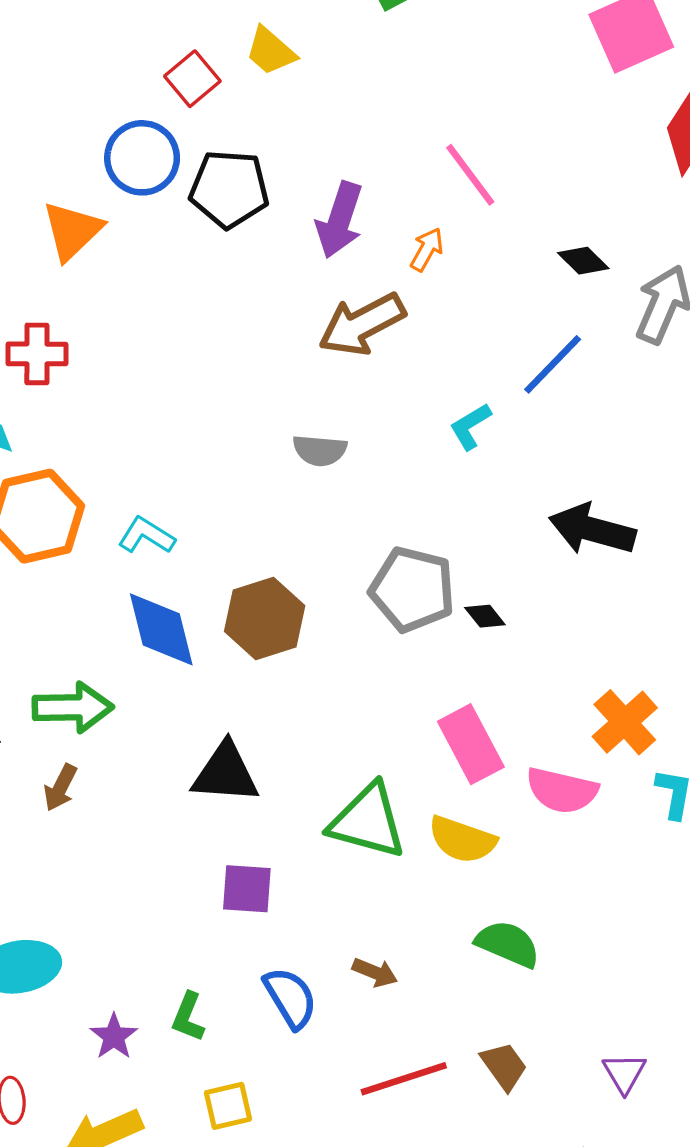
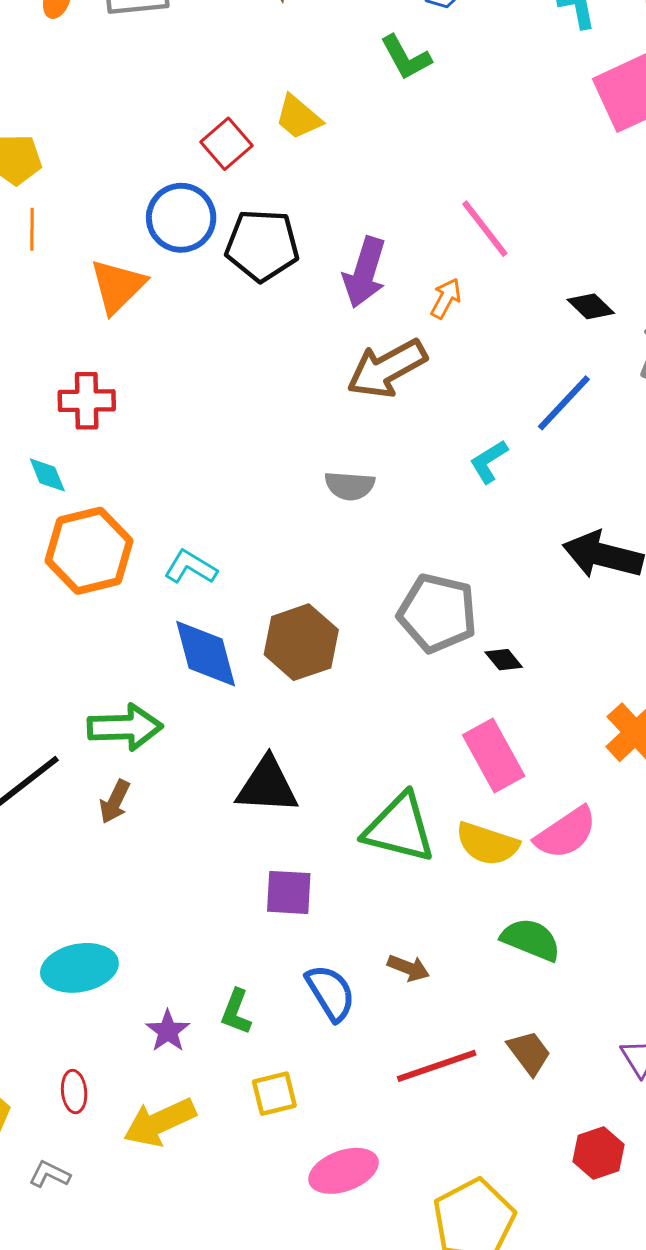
black diamond: (485, 616) -> (504, 660), moved
pink semicircle: (562, 790) -> (566, 833), moved, turned -46

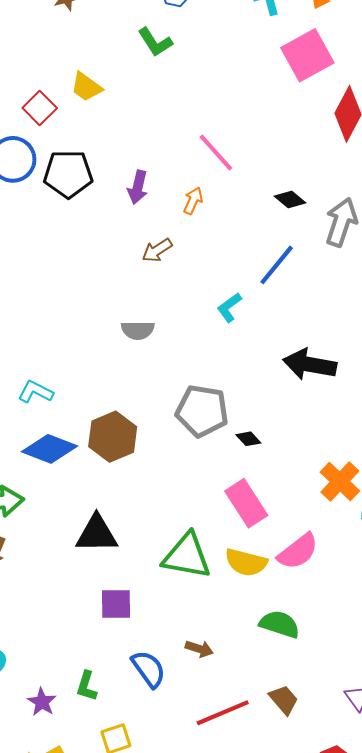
purple arrow: (365, 272) -> (138, 187), size x0.7
brown arrow: (387, 369) -> (157, 250), size x0.6
blue diamond: (206, 654) -> (50, 449), turned -50

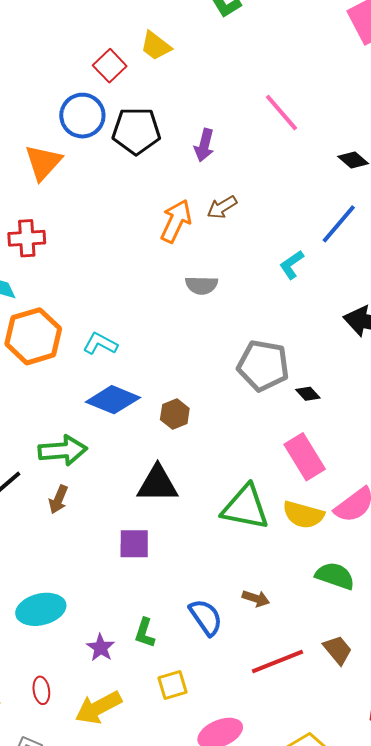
orange arrow: (193, 201) -> (176, 221), moved, size x1.6
brown hexagon: (113, 437) -> (175, 414), moved, size x0.6
purple square: (116, 604) -> (134, 544), moved

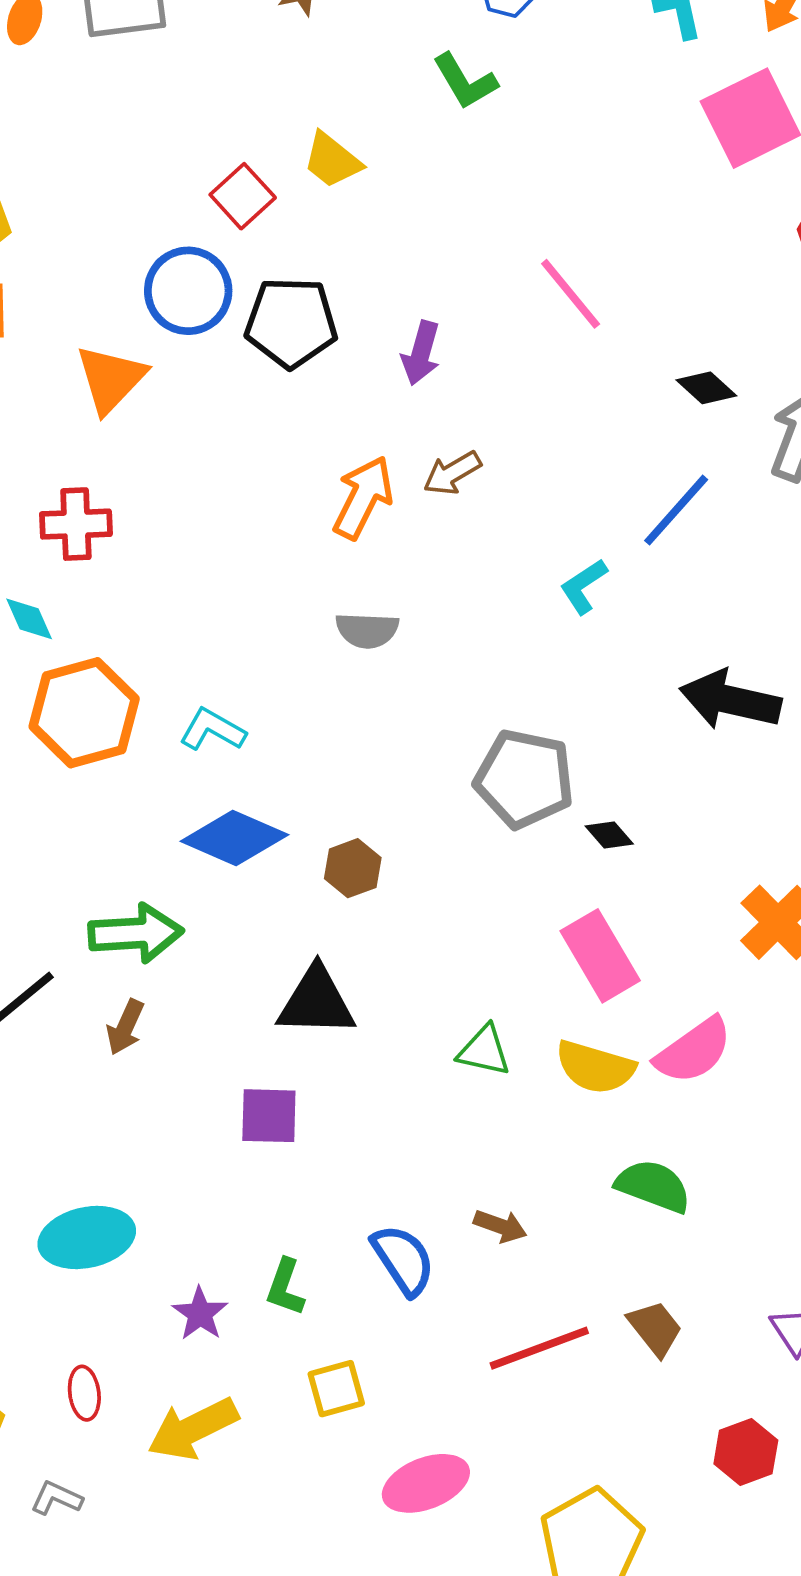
gray semicircle: (202, 285) -> (367, 630), moved
green triangle: (245, 507) -> (484, 1051), size x0.6

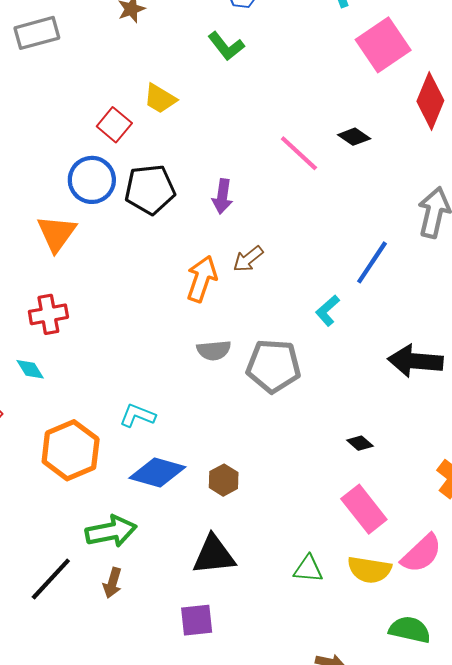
black diamond: (706, 388) -> (354, 137), moved
orange hexagon: (84, 713) -> (71, 450), moved
gray pentagon: (524, 779) -> (273, 366), moved

